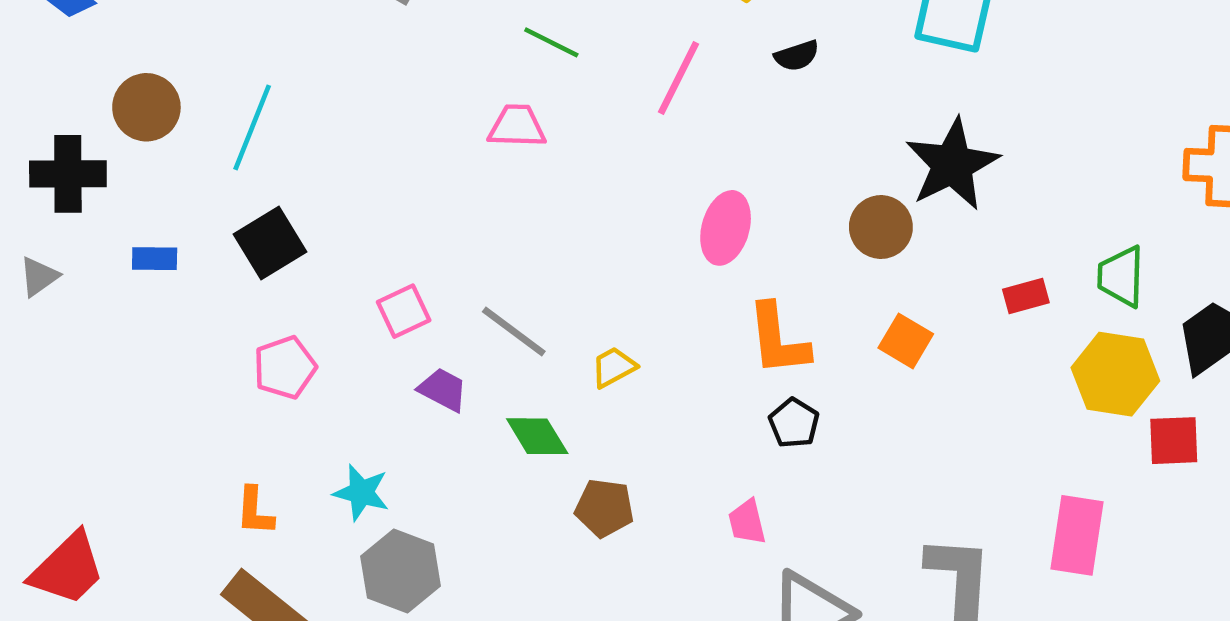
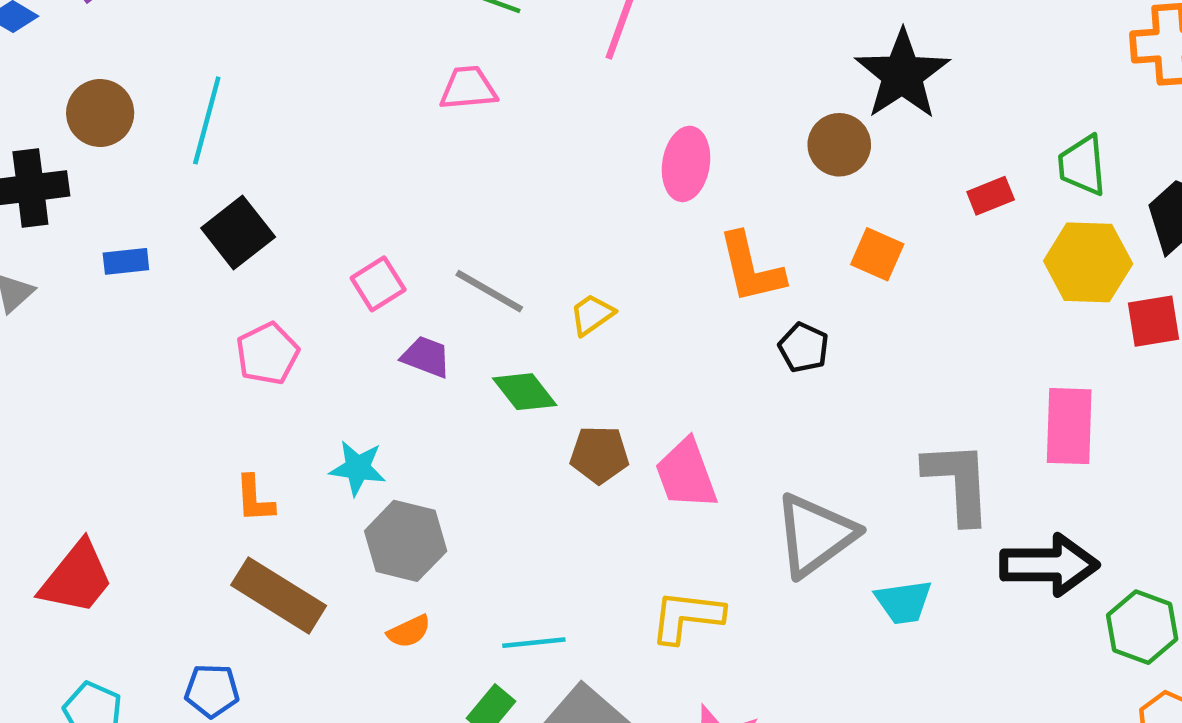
black pentagon: (794, 423) -> (804, 348), moved
pink trapezoid: (747, 522) -> (686, 474), moved, size x1.6

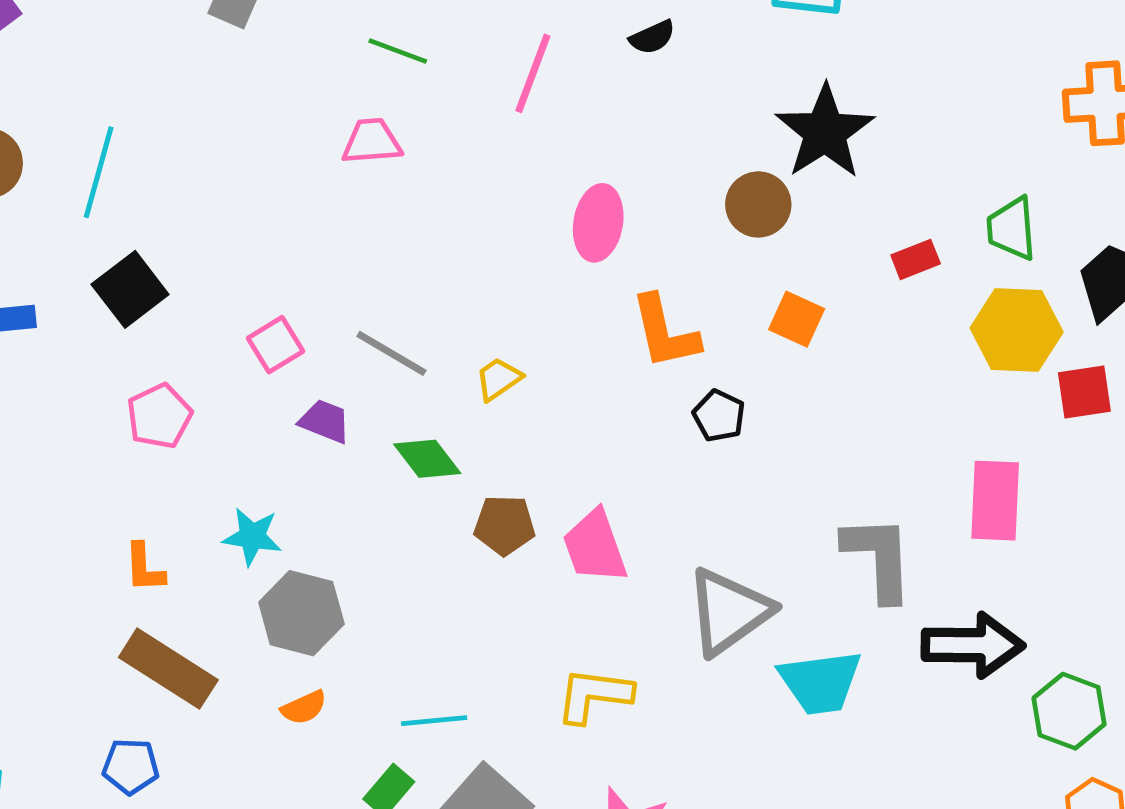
cyan trapezoid: (904, 602) -> (820, 682), size x1.4
blue pentagon: (212, 691) -> (131, 766), moved

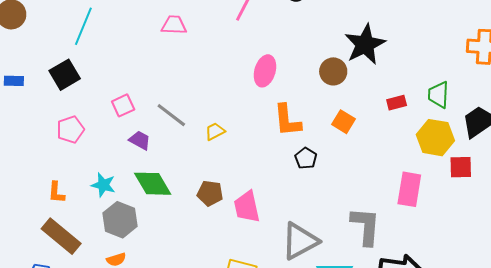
cyan line: (99, 172) -> (83, 26), moved
green diamond: (427, 459) -> (153, 184), moved, size x1.4
pink rectangle: (995, 501) -> (409, 189), moved

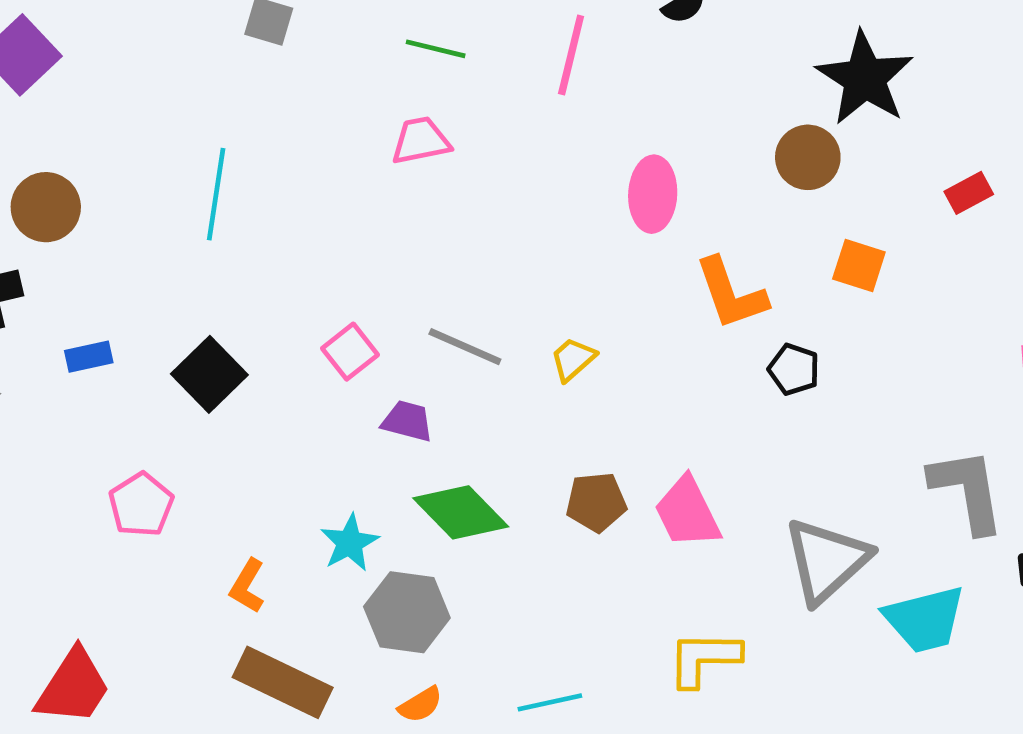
black square: (65, 75) -> (209, 374), moved
pink pentagon: (70, 130) -> (141, 505), moved
cyan star: (103, 185) -> (350, 543), turned -30
orange L-shape: (56, 192) -> (247, 586), turned 40

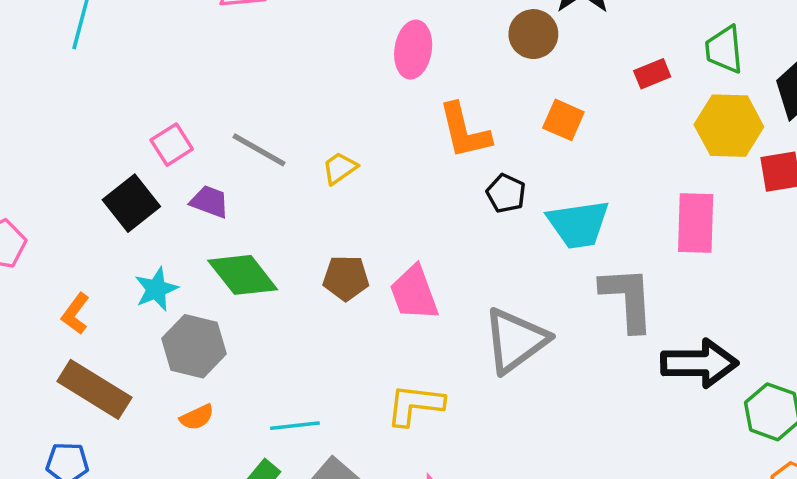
black square: (209, 374) -> (131, 203), moved
cyan trapezoid: (925, 619) -> (578, 224), moved

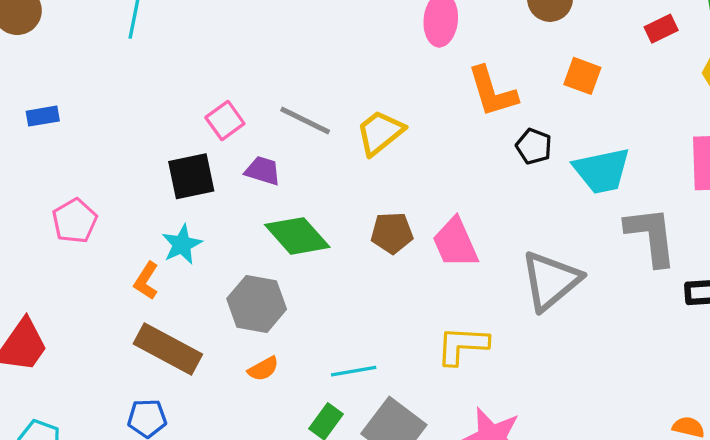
yellow trapezoid: (340, 168) -> (380, 133), size x1.5
black square: (131, 203) -> (191, 176), turned 30
cyan star: (156, 289) -> (182, 244), moved

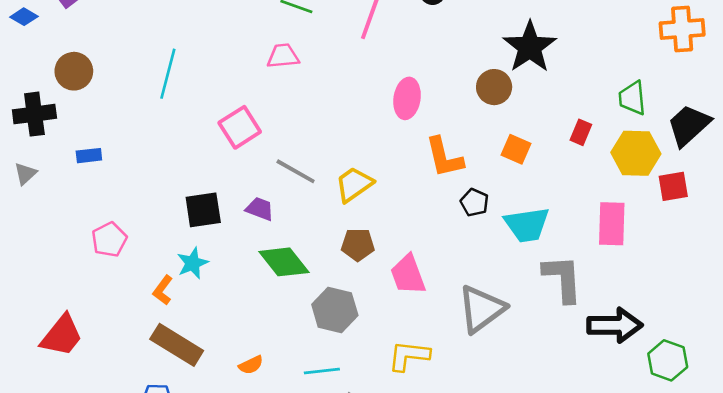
red rectangle: (661, 29) -> (581, 132), moved, turned -45
pink square: (225, 120) -> (240, 127), moved, size x1.4
brown pentagon: (392, 233) -> (358, 245), moved
gray hexagon: (257, 304) -> (335, 310), moved

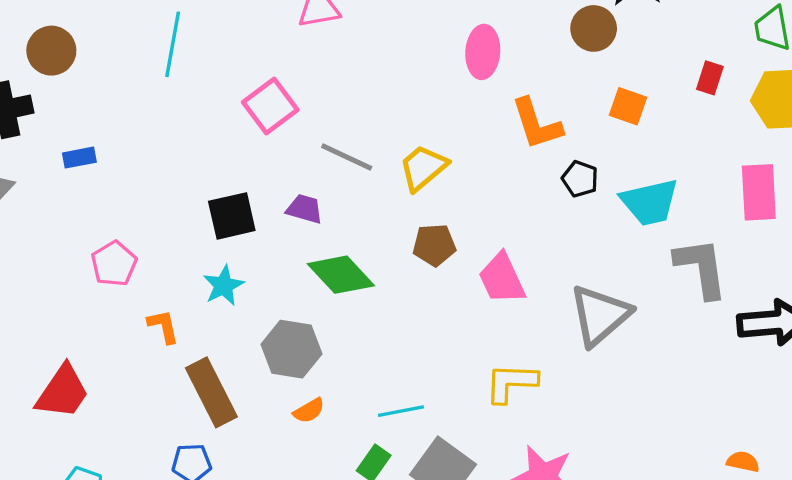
orange L-shape: (163, 290) -> (163, 326), moved, turned 136
gray hexagon: (335, 310) -> (291, 349), moved
brown rectangle: (177, 345) -> (211, 392), turned 36

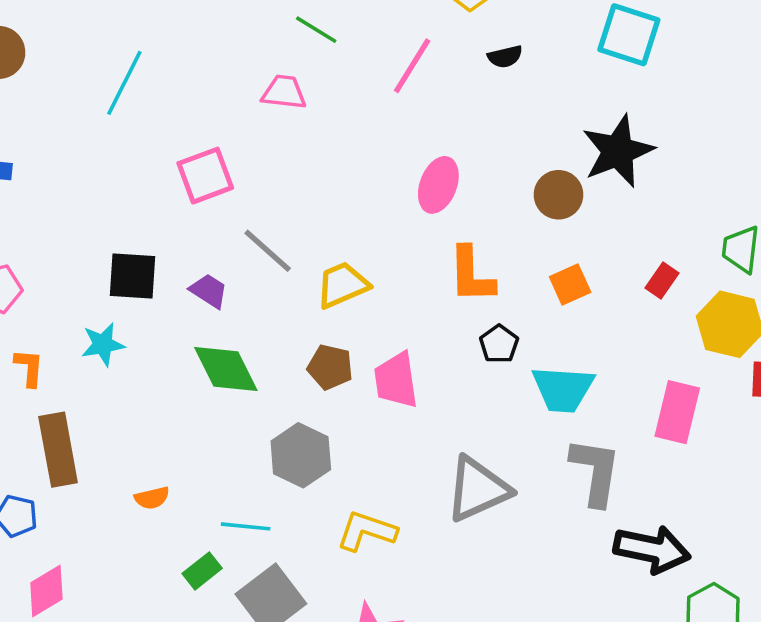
orange square: (628, 106) -> (570, 284), turned 30
pink trapezoid: (502, 279) -> (396, 380), moved
gray hexagon: (291, 349) -> (301, 455), moved

